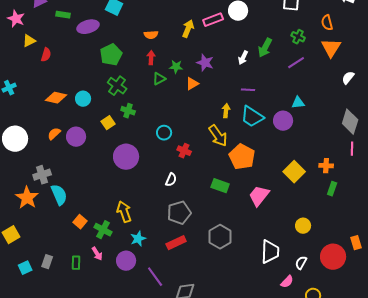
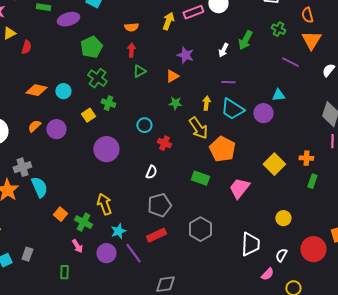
purple line: (296, 63) -> (290, 62), moved, turned 60
green star: (176, 67) -> (175, 103), moved
green rectangle: (76, 263) -> (64, 272), moved
purple line: (155, 277) -> (133, 253), moved

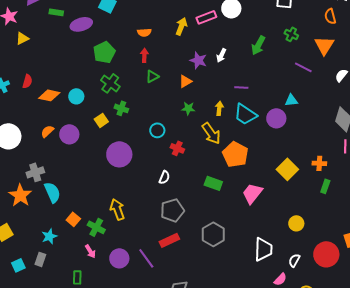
orange semicircle: (307, 15) -> (330, 16), moved
red semicircle: (26, 47) -> (27, 81), moved
white arrow: (223, 50) -> (221, 55), moved
cyan star: (118, 231) -> (49, 236), moved

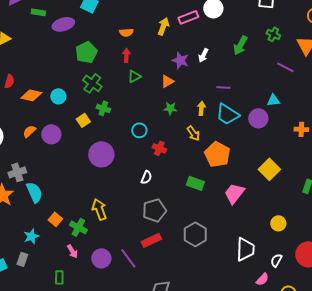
yellow arrow: (211, 133) -> (193, 133), size x0.7
orange cross: (319, 163) -> (301, 129), moved

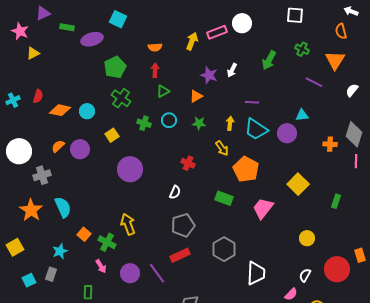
green cross: (103, 108) -> (144, 123), moved
cyan circle: (139, 130) -> (169, 120), moved
gray cross: (17, 172) -> (42, 175), moved
white trapezoid: (245, 249) -> (256, 273), moved

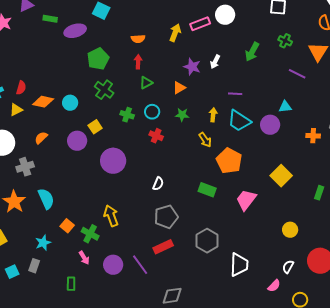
yellow triangle: (33, 53) -> (16, 110), moved
purple circle: (80, 149) -> (77, 141), moved
red cross: (188, 163) -> (156, 136), moved

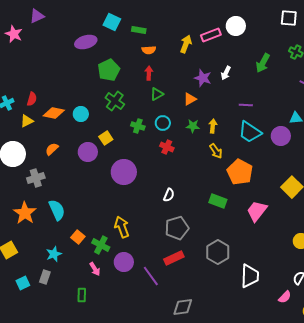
green rectangle: (50, 19) -> (139, 30), moved
yellow arrow: (213, 115) -> (213, 126), moved
purple circle: (113, 265) -> (124, 262), moved

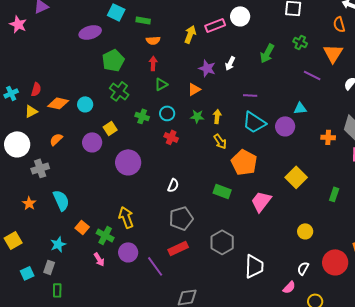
orange star: (25, 213) -> (29, 203), size x0.6
green rectangle: (82, 295) -> (57, 290), moved

